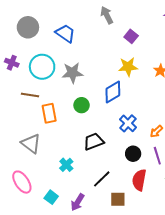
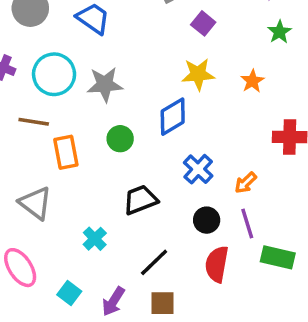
brown square: (118, 199) -> (163, 303), moved

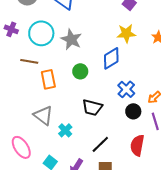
gray star: (105, 84) -> (71, 39), turned 30
black trapezoid: (140, 200) -> (92, 107), turned -145
gray triangle: (35, 203) -> (43, 115), moved
black circle: (207, 220) -> (133, 111), moved

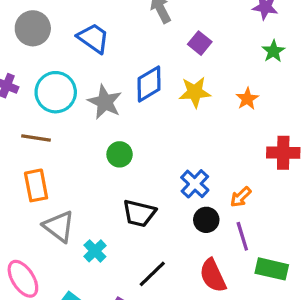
blue diamond: (111, 58) -> (149, 84), moved
orange rectangle: (48, 79) -> (36, 185), moved
red semicircle: (137, 145) -> (213, 276), turned -35

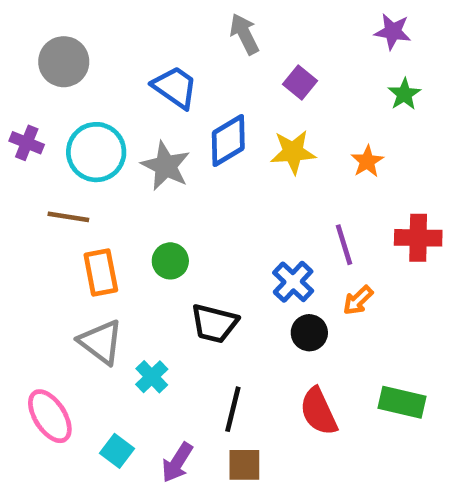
blue trapezoid: (93, 38) -> (175, 87), moved
green circle: (120, 154) -> (170, 261), moved
orange rectangle: (36, 185) -> (101, 273), moved
purple line: (242, 236) -> (344, 245), moved
black line: (152, 274) -> (233, 409), turned -32

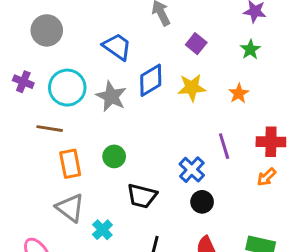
green star: (404, 94) -> (250, 49), moved
orange arrow: (358, 300) -> (267, 177), moved

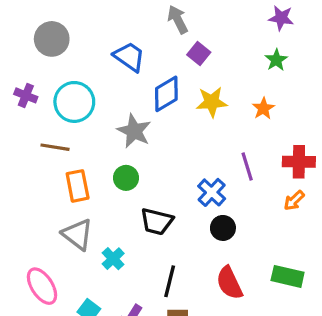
purple square: (196, 44) -> (199, 53), moved
gray star: (111, 96) -> (134, 131), moved

